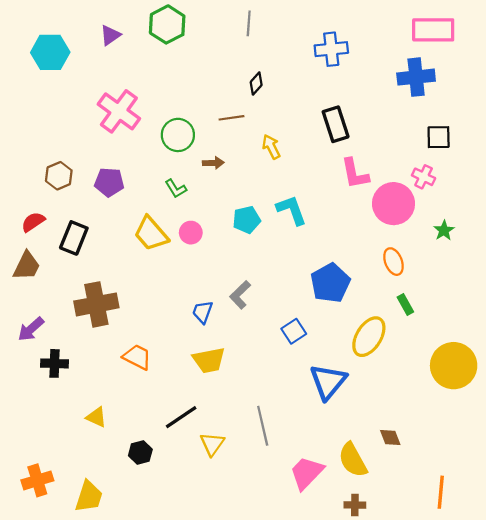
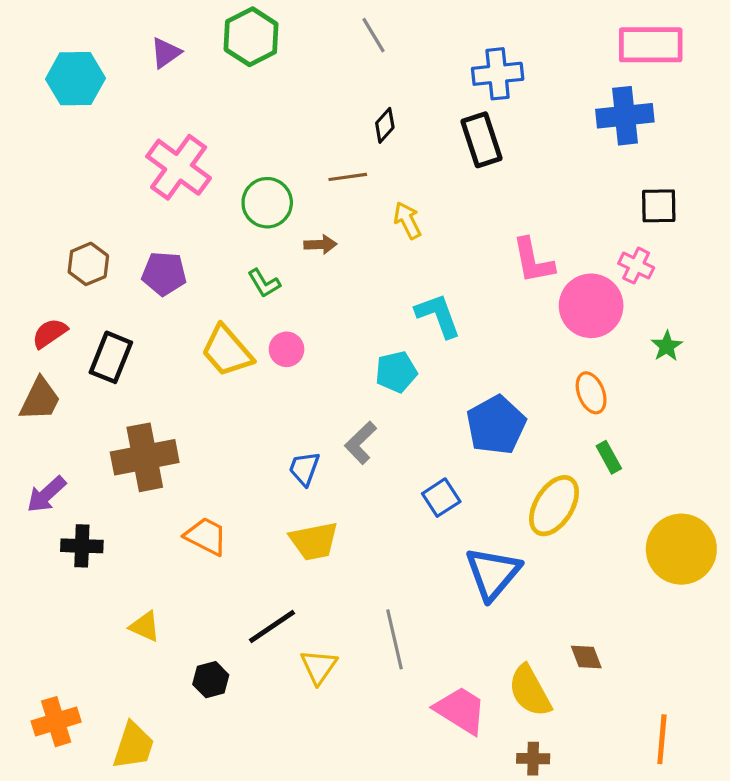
gray line: (249, 23) -> (374, 35), turned -35
black rectangle: (336, 124) -> (481, 140), moved
cyan pentagon: (247, 220) -> (396, 372), moved
pink trapezoid: (307, 473) -> (461, 710), turned 78

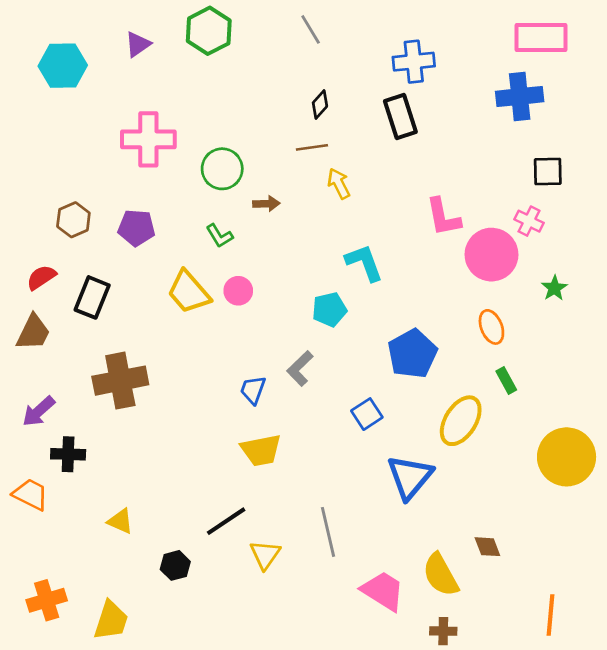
pink cross: (179, 167) -> (148, 139), turned -36
brown line: (348, 177) -> (312, 147), moved
orange trapezoid: (206, 536) -> (31, 494), moved

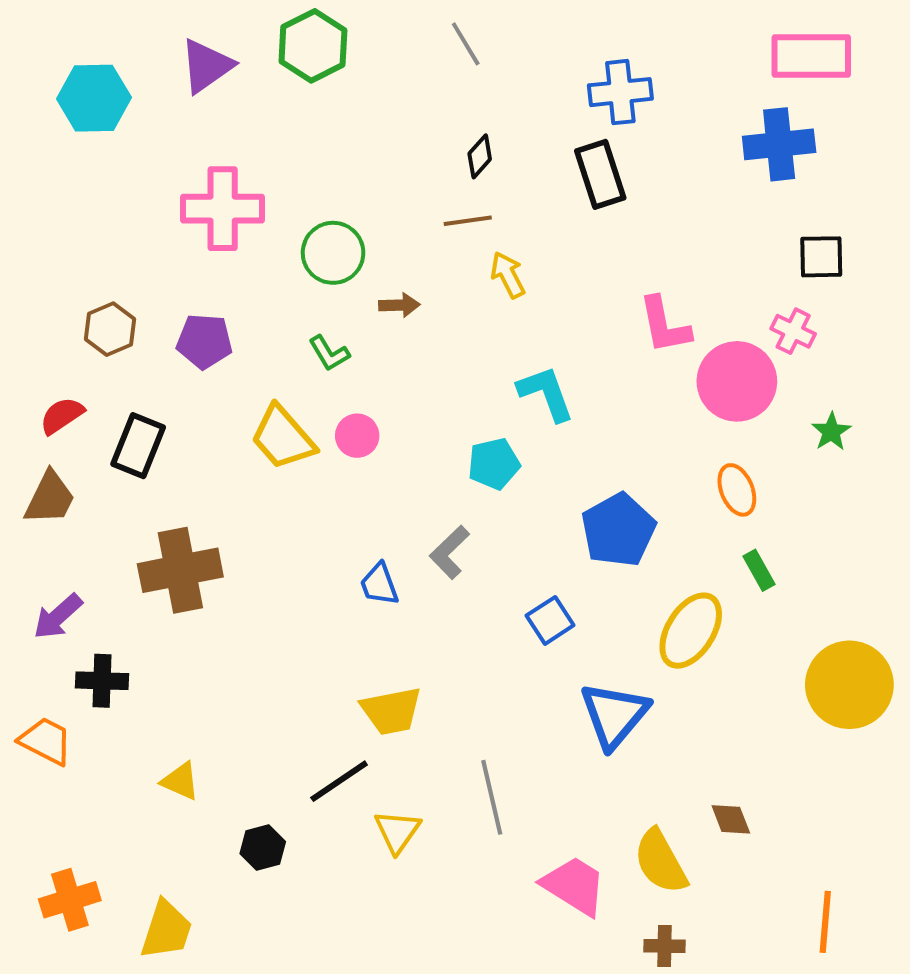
purple triangle: (138, 44) -> (206, 66), size x1.4
blue trapezoid: (253, 390) -> (379, 584), turned -40
yellow trapezoid: (261, 450) -> (391, 711), moved

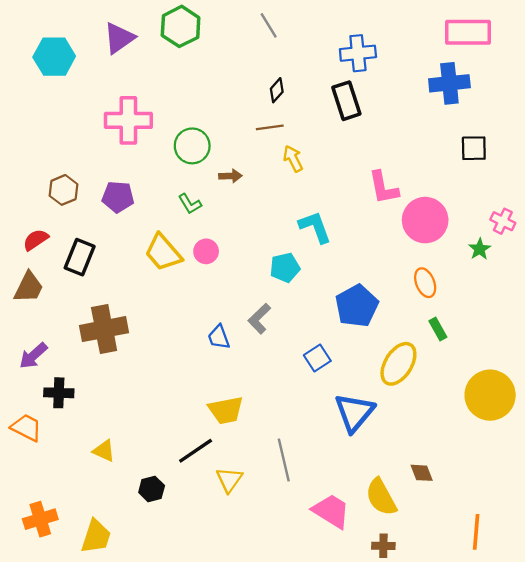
pink cross: (793, 331) -> (503, 221), moved

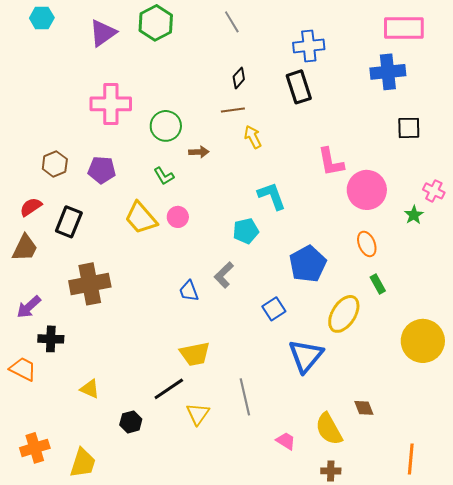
cyan hexagon: (54, 57) -> (42, 18), moved, size x0.7
pink trapezoid: (331, 511) -> (286, 441), size x0.6

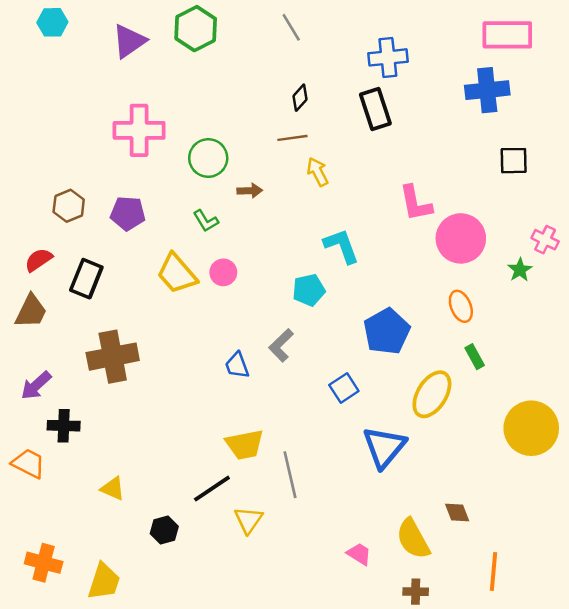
gray line: (245, 397) -> (290, 475), moved
orange cross: (35, 448) -> (44, 563), turned 32
orange line: (411, 459) -> (494, 571), moved

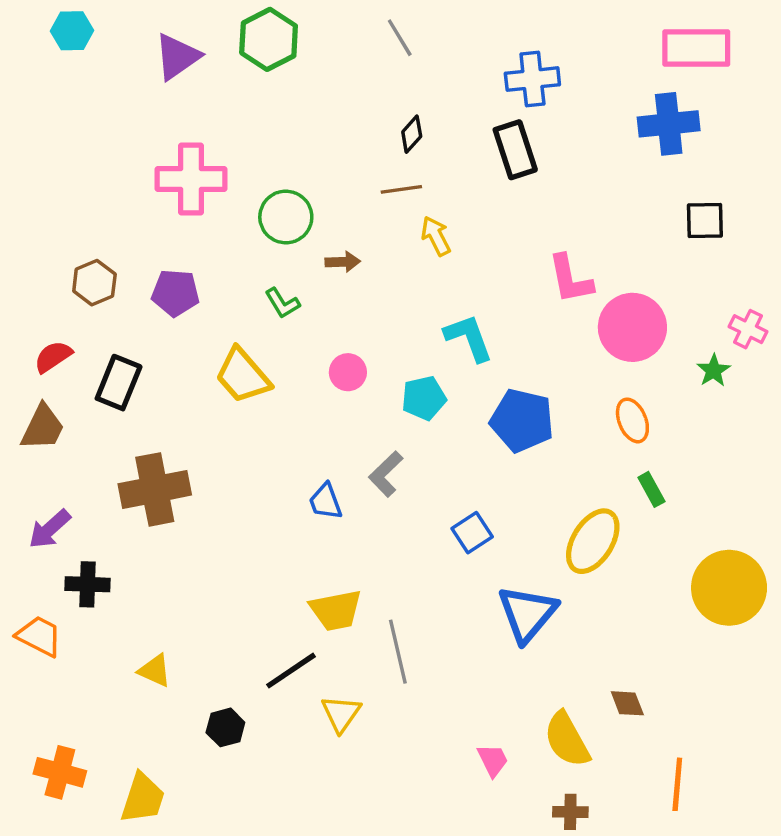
pink circle: (223, 272) -> (348, 372), moved
blue pentagon: (387, 331) -> (522, 420), moved, turned -30
pink trapezoid: (359, 554) -> (493, 760), turned 32

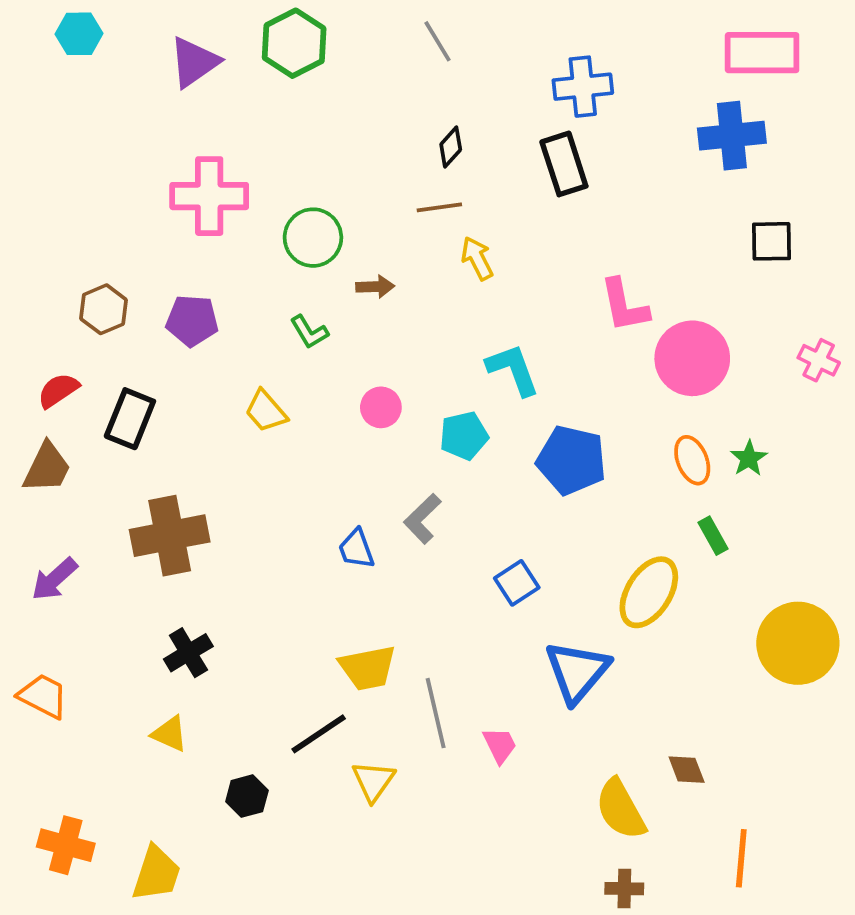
green star: (713, 370) -> (749, 458), moved
yellow trapezoid: (243, 376) -> (266, 411), size x0.7
black cross: (88, 584) -> (188, 653), moved, turned -33
pink trapezoid: (493, 760) -> (500, 745), moved

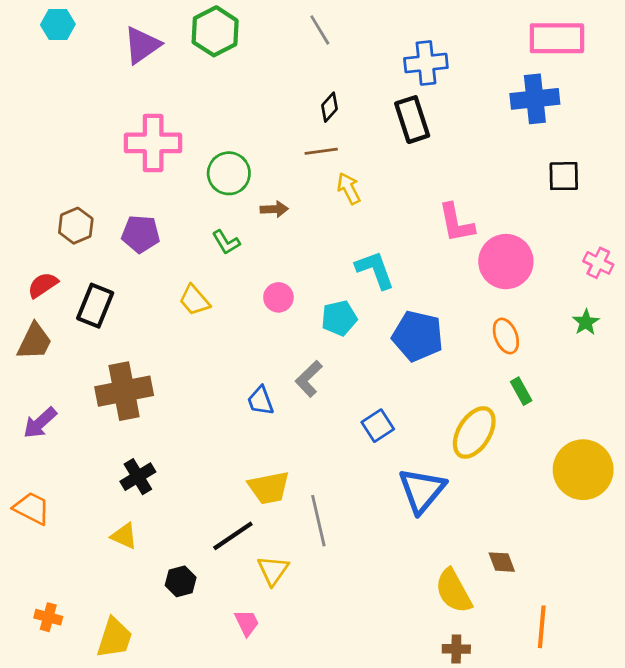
green star: (749, 458) -> (586, 322), moved
pink trapezoid: (500, 745) -> (247, 623), moved
orange cross: (66, 845) -> (48, 617), size x0.7

